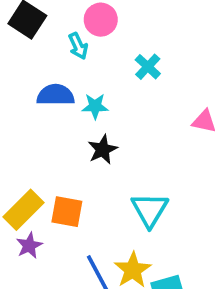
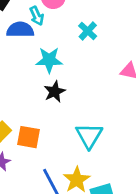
blue semicircle: (56, 95) -> (20, 30), moved
cyan star: (95, 106) -> (49, 60), size x1.4

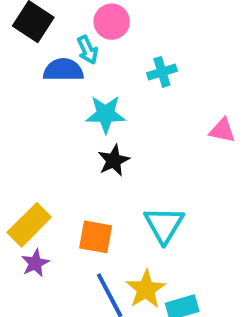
cyan cross: (88, 31) -> (162, 72), turned 30
orange square: (28, 137) -> (96, 237), moved

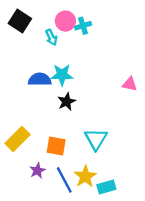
blue semicircle: (63, 70) -> (40, 79), moved
cyan cross: (162, 72) -> (83, 26), moved
purple star: (35, 263) -> (37, 171), moved

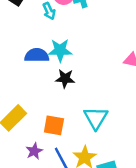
black star: (67, 102) -> (65, 79), turned 30

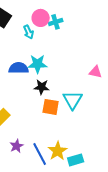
cyan triangle: (96, 118) -> (73, 100), moved
orange square: (54, 125) -> (51, 107), moved

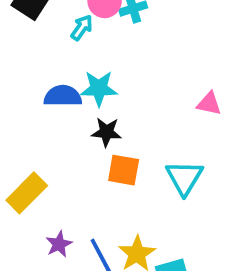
cyan arrow: (29, 32) -> (82, 28), turned -120
cyan triangle: (73, 100) -> (184, 178), moved

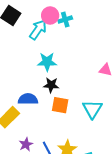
cyan arrow: (82, 28) -> (38, 30), size x1.5
blue semicircle: (63, 96) -> (28, 99), moved

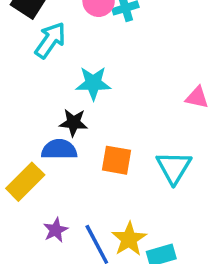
cyan arrow: (38, 30) -> (50, 40), moved
black star: (51, 85) -> (73, 123), moved

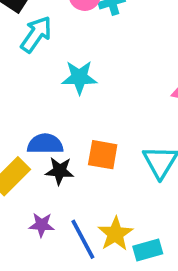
black star: (73, 123) -> (60, 171), moved
purple star: (56, 230) -> (42, 225), turned 30

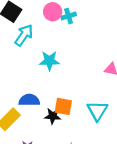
black star: (60, 171) -> (53, 116), moved

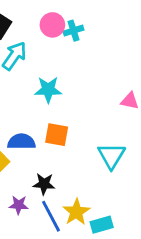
orange square: (63, 106) -> (57, 135), moved
black star: (53, 116) -> (44, 184), moved

